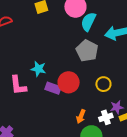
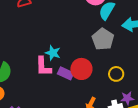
pink L-shape: (18, 85) -> (43, 66), moved

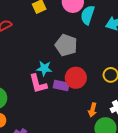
gray pentagon: (103, 39) -> (66, 45), moved

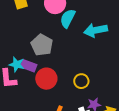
purple rectangle: (61, 86) -> (29, 66), moved

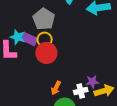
yellow circle: (81, 81) -> (45, 39), moved

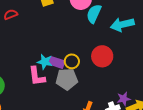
gray pentagon: (44, 19) -> (67, 79), moved, turned -30
red circle: (46, 53) -> (102, 56), moved

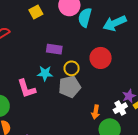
purple rectangle: (57, 62) -> (54, 49), moved
pink L-shape: (37, 76) -> (27, 89), moved

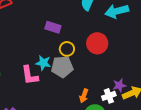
cyan star: (45, 73) -> (43, 63), moved
pink L-shape: (27, 89) -> (30, 75), moved

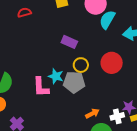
orange arrow: (84, 96) -> (92, 113), turned -144

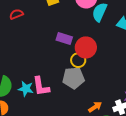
red circle: (112, 63) -> (86, 47), moved
cyan star: (56, 76) -> (26, 89), moved

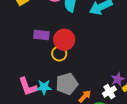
gray pentagon: (73, 78) -> (67, 84), moved
cyan star: (26, 89) -> (44, 87), moved

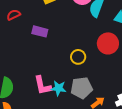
purple rectangle: (41, 35) -> (40, 31), moved
red circle: (64, 40) -> (108, 43), moved

